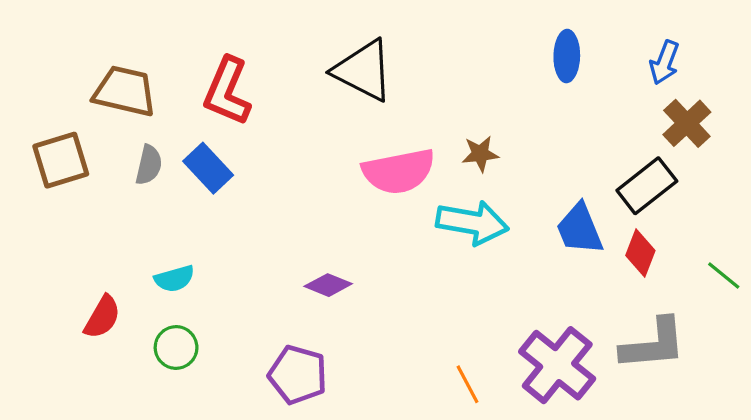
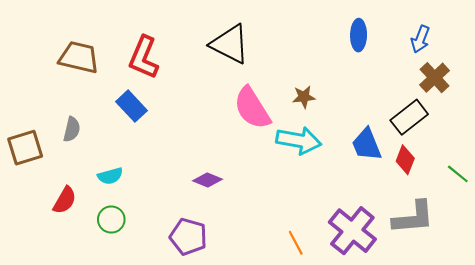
brown square: (61, 160) -> (25, 148), moved
gray semicircle: (149, 165) -> (72, 129), moved
pink semicircle: (399, 171) -> (252, 108), turned 69

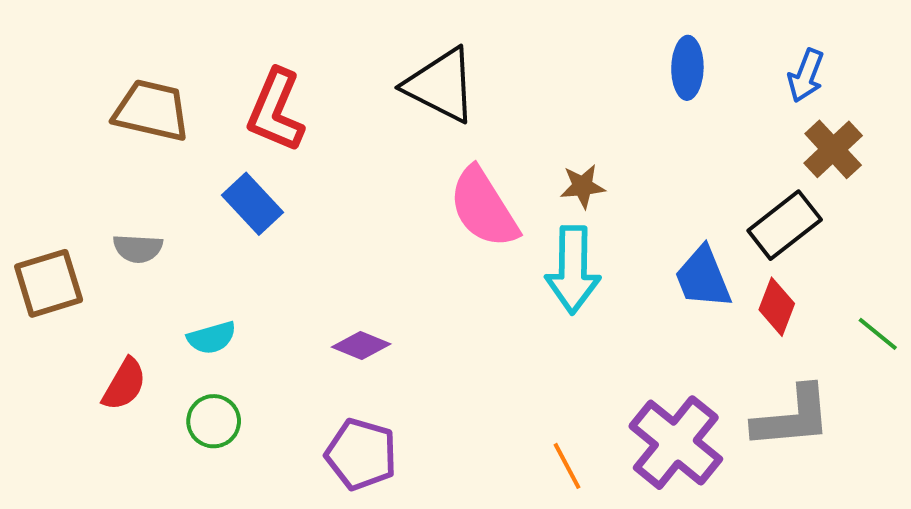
gray semicircle: (72, 129) -> (138, 248), turned 80
cyan arrow: (299, 140) -> (573, 270), turned 81
purple diamond: (208, 180) -> (361, 345), moved

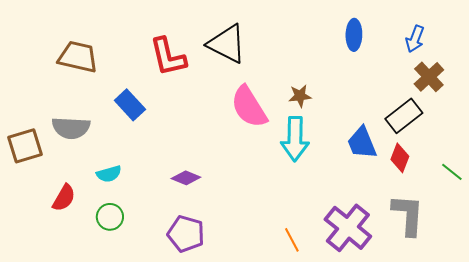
red L-shape: (276, 111) -> (168, 57), moved, turned -36
gray semicircle: (138, 248) -> (71, 128), size x1.5
gray L-shape: (792, 417) -> (408, 215), turned -81

